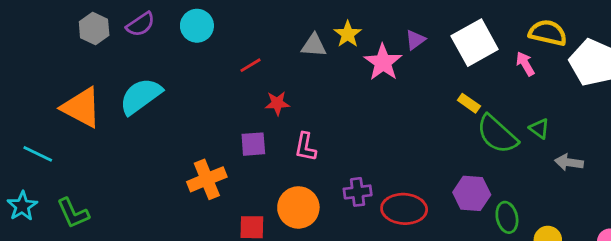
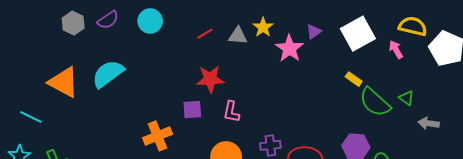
red line: (250, 65) -> (205, 34), moved
red star: (277, 103) -> (210, 79), size x1.5

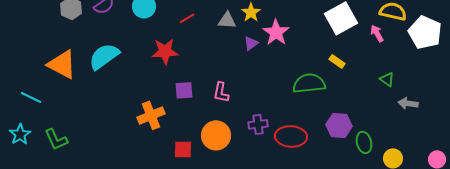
purple triangle: (314, 32) -> (251, 43), moved
red line: (205, 34) -> (187, 18), moved
red star: (210, 79) -> (165, 51), moved
green semicircle: (375, 102) -> (309, 83), moved, turned 132

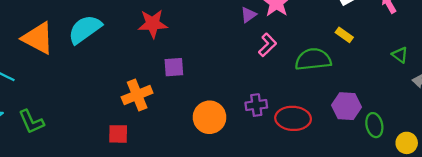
pink L-shape: (221, 92) -> (267, 45), moved, turned -145
red square: (183, 149) -> (118, 134), moved

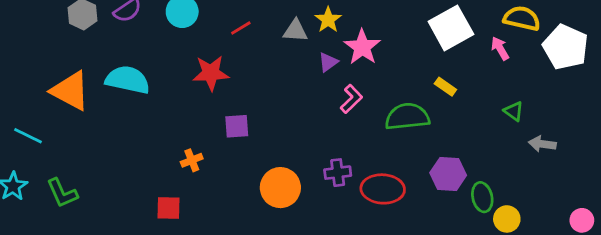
cyan semicircle: (85, 29) -> (128, 80), turned 48
orange cross: (137, 95) -> (192, 160), size x0.6
yellow circle: (407, 143) -> (507, 219), moved

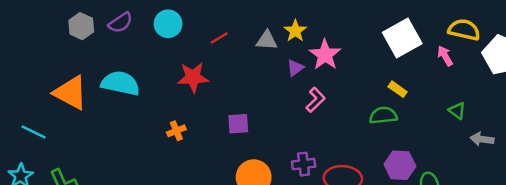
green semicircle: (407, 117) -> (383, 115), moved, size x0.7
purple square: (237, 126) -> (238, 124), moved
orange cross: (192, 160) -> (176, 131), moved

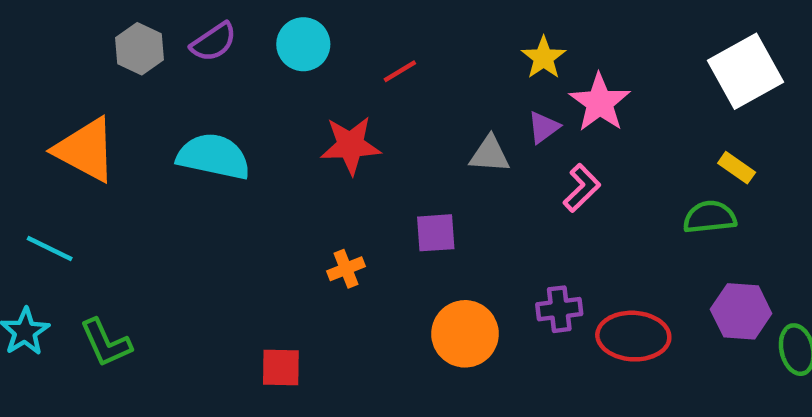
gray triangle: (267, 40) -> (490, 154), moved
orange triangle: (71, 93) -> (86, 150), moved
orange cross: (176, 131) -> (346, 269), moved

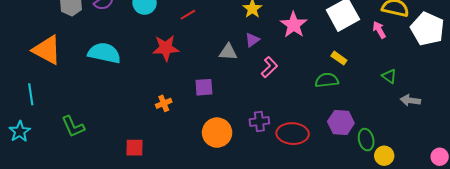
pink star: (600, 103) -> (294, 25), moved
cyan line: (50, 249) -> (31, 94), turned 55
green L-shape: (106, 343) -> (73, 127), moved

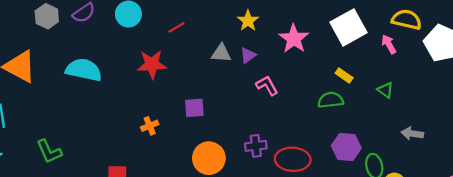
gray triangle: (228, 52) -> (221, 53), moved
pink L-shape: (269, 67) -> (267, 86), turned -75
green triangle: (389, 76) -> (385, 90), moved
gray arrow: (410, 100) -> (412, 134), moved

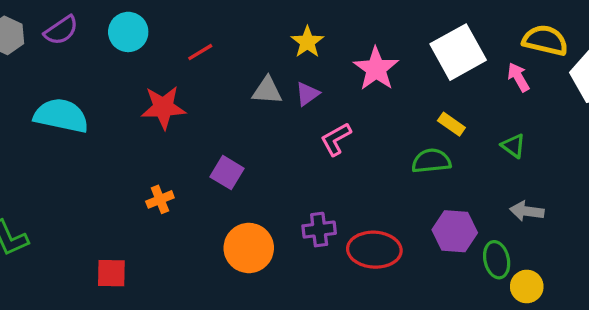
pink L-shape: (267, 86) -> (336, 139), turned -90
purple square: (194, 108) -> (227, 173), turned 35
gray arrow: (412, 134) -> (527, 211), moved

